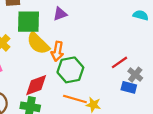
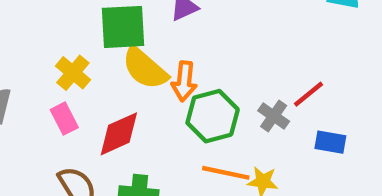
gray cross: (135, 75) -> (274, 116), moved
red diamond: (36, 85) -> (119, 134), moved

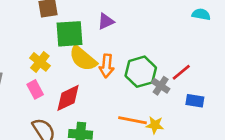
green hexagon: (213, 116) -> (141, 72), moved

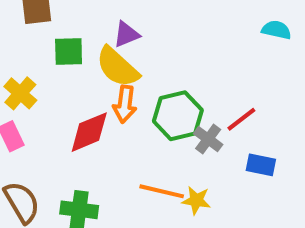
green square: (69, 34) -> (69, 51), size x0.7
yellow semicircle: (83, 58) -> (117, 67), moved
red diamond: (68, 98) -> (89, 132), moved

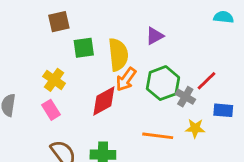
purple triangle: (126, 34) -> (155, 36), moved
yellow semicircle: (117, 67) -> (118, 55), turned -132
orange arrow: (125, 104) -> (126, 79), turned 35
yellow star: (196, 200) -> (195, 128), moved

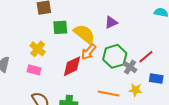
yellow semicircle: (118, 55) -> (84, 34), turned -50
pink rectangle: (51, 110) -> (34, 70), turned -48

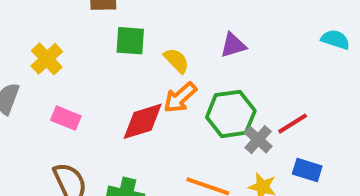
yellow semicircle: (84, 34) -> (176, 61), size x0.6
yellow cross: (38, 49) -> (47, 59), moved

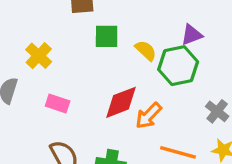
orange arrow: (180, 98) -> (149, 116), moved
green hexagon: (231, 114) -> (178, 66), moved

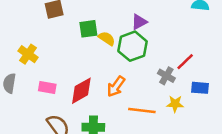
green square: (107, 36) -> (88, 29), moved
red diamond: (121, 102) -> (81, 91), moved

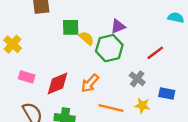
red line: (185, 62) -> (155, 53), moved

